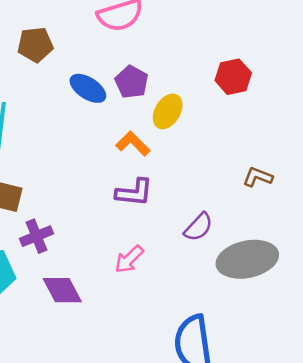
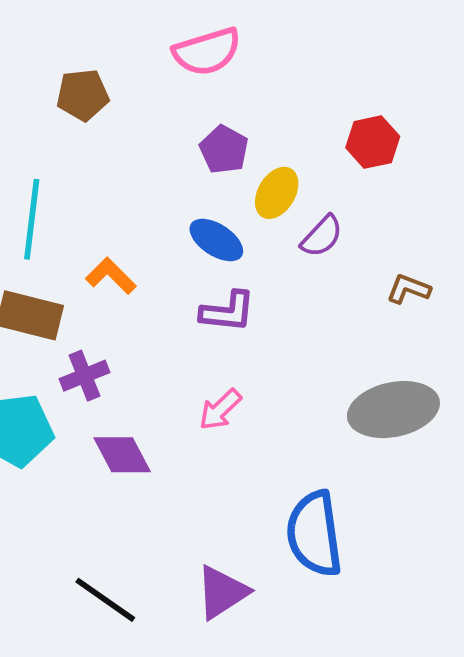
blue ellipse: (88, 88) -> (216, 240), moved
orange L-shape: (133, 144) -> (111, 276), moved
purple semicircle: (198, 227) -> (322, 236), moved

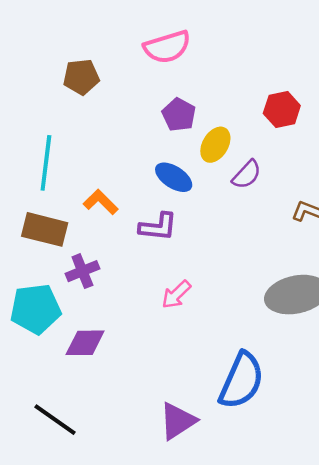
purple L-shape: (228, 312) -> (158, 227), moved
purple diamond: (122, 455) -> (85, 343), moved, turned -63
blue semicircle: (314, 534) -> (241, 381), turned -148
black line: (105, 600) -> (55, 420), moved

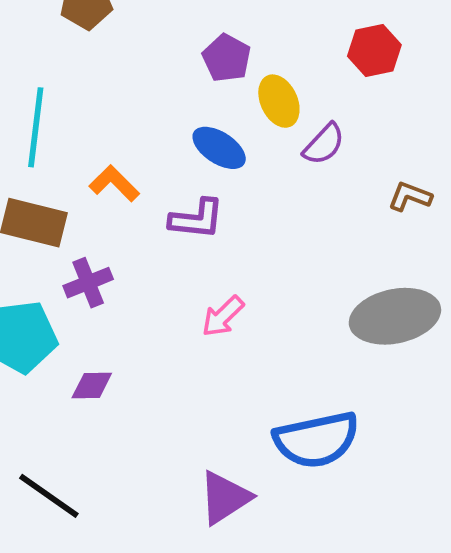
yellow ellipse: (215, 145) -> (279, 101), turned -56
purple diamond: (85, 343) -> (92, 385), size x0.7
blue semicircle: (241, 381) -> (316, 440), turned 54

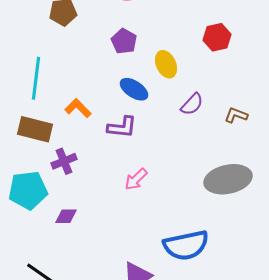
purple pentagon: (227, 58) -> (124, 41), moved
purple semicircle: (324, 144) -> (192, 104), moved

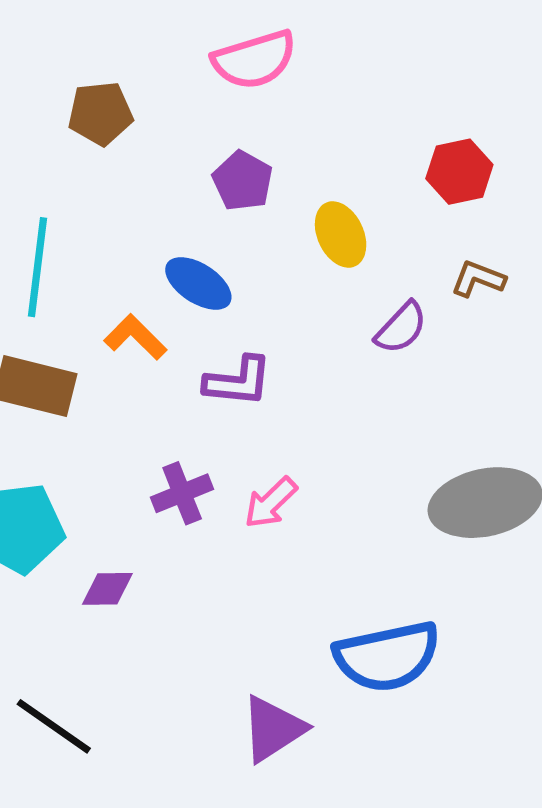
blue ellipse: (134, 89) -> (198, 283), moved
brown L-shape: (236, 115) -> (478, 279), moved
purple cross: (64, 161) -> (182, 493), moved

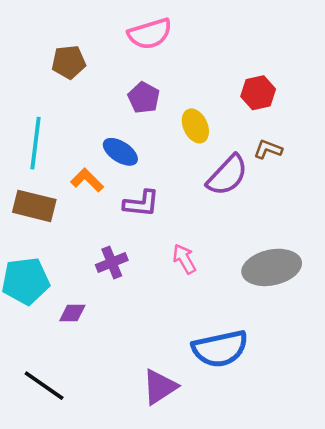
purple semicircle: (401, 328) -> (227, 175), size x1.5
pink arrow: (271, 503) -> (184, 259), moved, turned 104

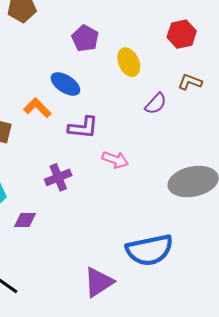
purple semicircle: (227, 175) -> (156, 104), size x0.6
pink arrow: (184, 259) -> (115, 160), moved, turned 140

